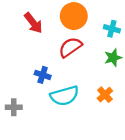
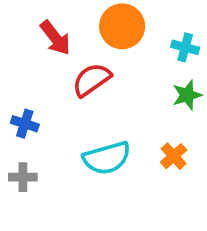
red semicircle: (70, 47) -> (92, 80), moved
blue cross: (43, 75) -> (25, 124), moved

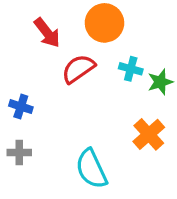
cyan cross: (185, 47) -> (131, 69), moved
orange cross: (174, 156) -> (149, 134), size x1.4
cyan semicircle: (107, 158) -> (91, 169), moved, turned 81

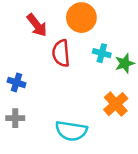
red semicircle: (78, 69) -> (61, 53), turned -60
cyan semicircle: (91, 169) -> (71, 131), turned -56

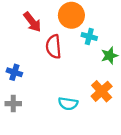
cyan cross: (102, 53) -> (89, 37), moved
cyan semicircle: (71, 131) -> (68, 104), moved, size x0.7

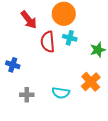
cyan cross: (89, 37) -> (70, 38), moved
gray cross: (13, 104) -> (27, 95), moved

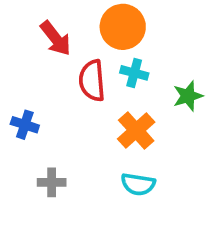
orange cross: (91, 82) -> (136, 130), moved
cyan semicircle: (61, 93) -> (138, 184), moved

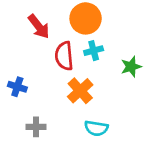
cyan cross: (134, 73) -> (94, 51), turned -30
orange cross: (136, 130) -> (80, 91), moved

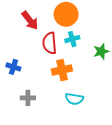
orange cross: (80, 91) -> (62, 70), turned 30

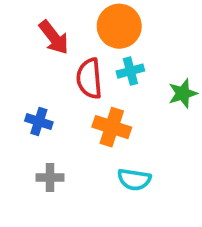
blue cross: (13, 67) -> (39, 122), moved
orange cross: (62, 70) -> (112, 127), turned 30

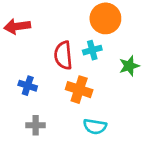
orange circle: (119, 26) -> (105, 18), moved
red arrow: (54, 37) -> (17, 26), moved, turned 120

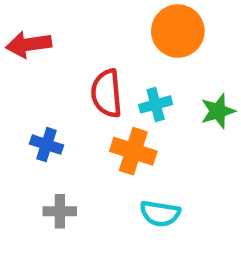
cyan cross: (92, 50) -> (156, 104), moved

